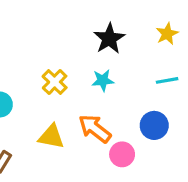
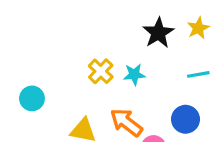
black star: (109, 39) -> (158, 33), moved
yellow cross: (55, 82) -> (101, 71), moved

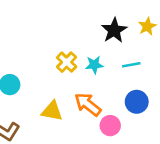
cyan line: (198, 74) -> (131, 65), moved

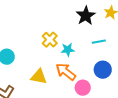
cyan star: (94, 65) -> (68, 50), moved

